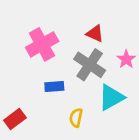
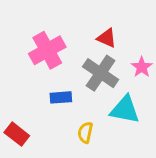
cyan triangle: (111, 97) -> (125, 110), turned 40
red rectangle: (15, 119) -> (17, 134), turned 75

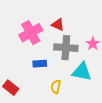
red triangle: (107, 38) -> (58, 25), moved
gray cross: (101, 73) -> (66, 48), turned -30

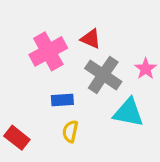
gray cross: (66, 48) -> (103, 75), turned 30
yellow semicircle: (56, 87) -> (70, 131), moved

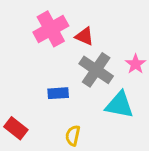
pink cross: (48, 51) -> (51, 29), moved
yellow semicircle: (70, 131) -> (73, 136), moved

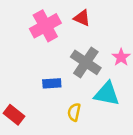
red triangle: (84, 36) -> (82, 18), moved
yellow semicircle: (73, 136) -> (74, 112), moved

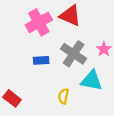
red triangle: (82, 18) -> (70, 16), size x1.5
blue rectangle: (52, 83) -> (41, 60), moved

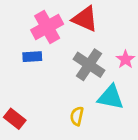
blue rectangle: (41, 60) -> (32, 57), moved

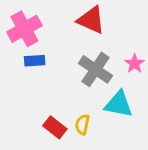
pink cross: (47, 27) -> (24, 29), moved
red rectangle: (15, 119) -> (55, 127), moved

